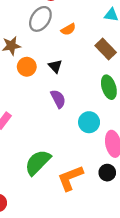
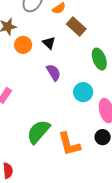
brown rectangle: (106, 49) -> (76, 26), moved
orange L-shape: (70, 178) -> (69, 144), turned -80

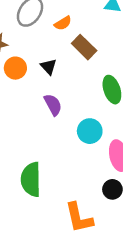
green semicircle: (38, 132) -> (31, 179), turned -44
orange L-shape: (69, 144) -> (79, 218), moved

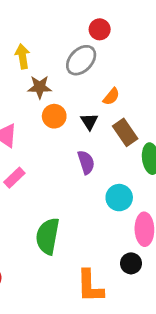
orange semicircle: (63, 23) -> (111, 97), moved, turned -30
brown rectangle: (84, 47) -> (125, 132), moved

